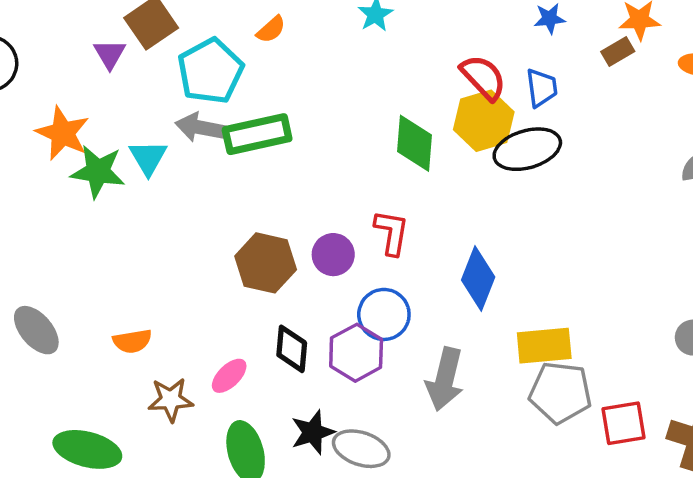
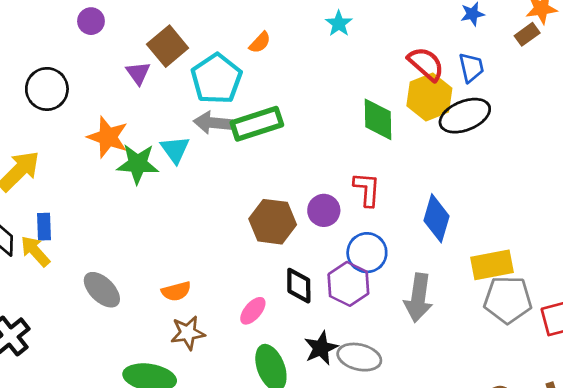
brown star: (171, 400) -> (188, 333), moved

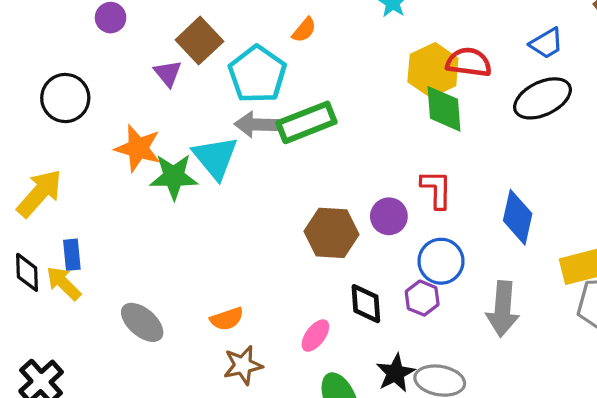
red semicircle: (426, 64) -> (469, 62), moved, turned -30
blue trapezoid: (471, 68) -> (546, 43), turned 76
yellow hexagon: (429, 97) -> (433, 70), moved
cyan triangle: (175, 149) -> (215, 158), size x1.4
purple hexagon: (348, 284) -> (422, 298), size x0.7

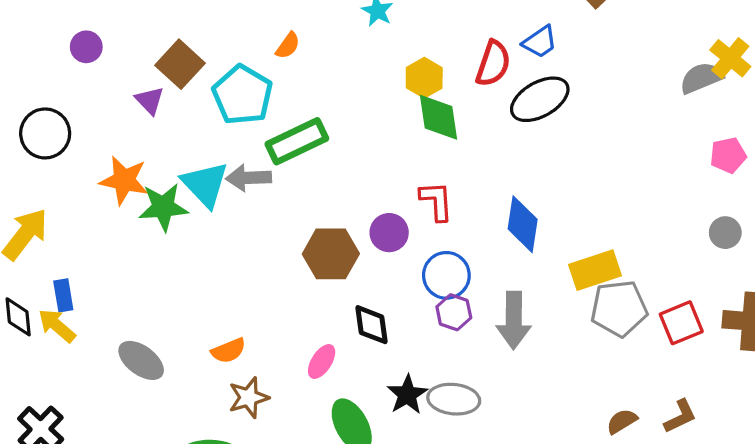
red semicircle: (469, 62) -> (493, 64), moved, turned 105
yellow hexagon: (433, 70) -> (424, 78), size x0.7
gray arrow: (256, 125) -> (249, 178), moved
purple hexagon: (422, 298) -> (454, 312), moved

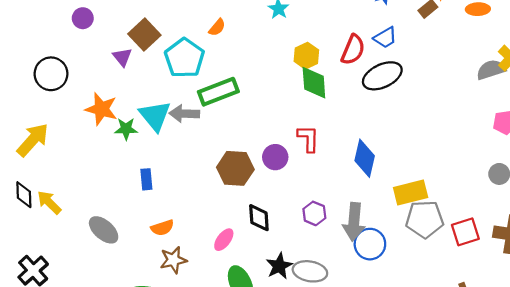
green star: (163, 207) -> (126, 129), size x0.7
blue circle: (446, 275) -> (370, 244), moved
blue rectangle: (63, 295) -> (146, 179), moved

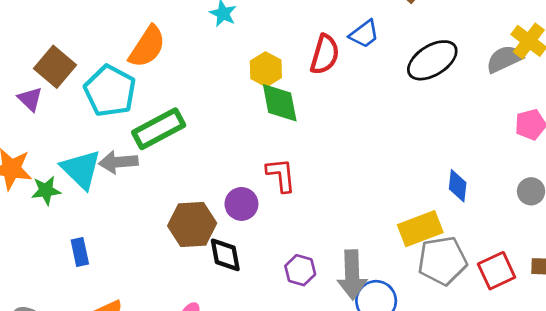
orange semicircle: (217, 27) -> (147, 47), size x1.8
black ellipse: (382, 76) -> (432, 60), moved
blue diamond: (365, 158) -> (458, 186), moved, size x0.7
black diamond: (259, 218) -> (225, 255), moved

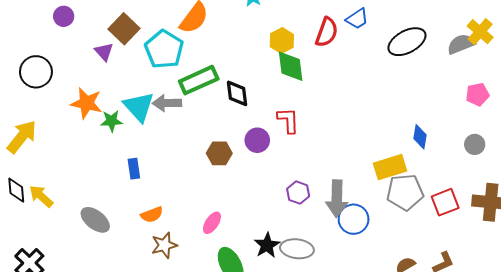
brown hexagon: (192, 224) -> (219, 153), size x0.7
black diamond: (225, 255) -> (237, 93), moved

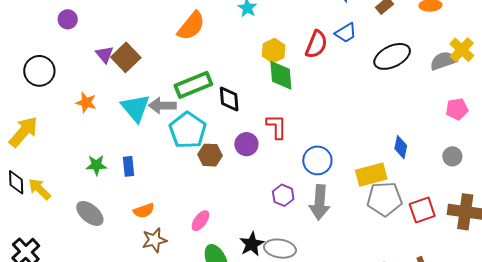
brown square: (124, 29) -> (126, 57), moved
cyan pentagon: (164, 49) -> (188, 130), moved
orange star: (87, 103) -> (86, 102), size x0.7
green star: (111, 121) -> (96, 165), moved
blue circle: (354, 219) -> (317, 160), moved

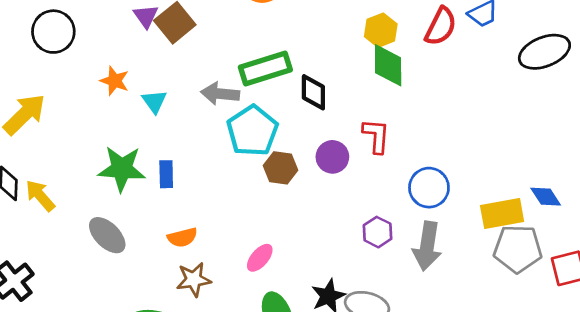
cyan triangle: (135, 108) -> (154, 101), moved, size x0.6
blue diamond: (401, 147) -> (546, 197), moved, turned -50
green star: (96, 165) -> (122, 169), size x1.6

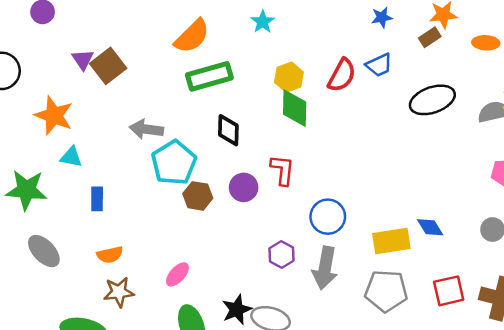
green rectangle: (265, 69) -> (209, 76), moved
orange star: (115, 81) -> (54, 116), size x1.5
cyan triangle: (154, 101) -> (71, 157), moved, turned -45
green star: (122, 169) -> (26, 190), moved
gray pentagon: (518, 249) -> (386, 291), moved

